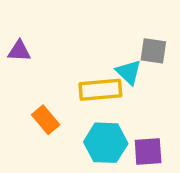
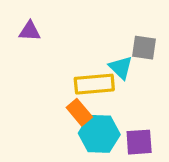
purple triangle: (19, 51) -> (30, 31), moved
orange rectangle: (46, 120) -> (79, 112), moved

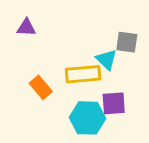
orange rectangle: (79, 112) -> (41, 87), moved
purple square: (139, 142) -> (114, 103), moved

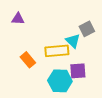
gray square: (127, 42) -> (87, 29), turned -35

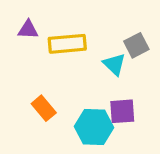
yellow rectangle: (57, 51) -> (67, 44), moved
orange rectangle: (28, 60) -> (44, 108), moved

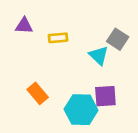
yellow rectangle: (67, 44) -> (58, 38), size x0.6
gray square: (136, 45) -> (118, 39), turned -30

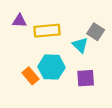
yellow rectangle: (58, 38) -> (47, 31), size x1.6
cyan hexagon: (81, 110) -> (51, 67), moved

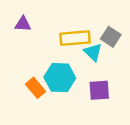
yellow rectangle: (47, 31) -> (75, 38), moved

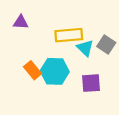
gray square: (111, 37) -> (106, 44), moved
orange rectangle: (36, 88) -> (32, 70), moved

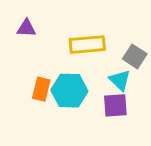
cyan triangle: (85, 48) -> (120, 80), moved
orange rectangle: (32, 70) -> (41, 89), turned 54

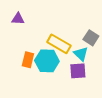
yellow rectangle: (87, 45) -> (59, 44), moved, turned 35

